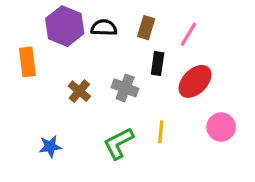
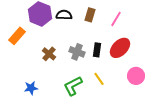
orange rectangle: (27, 62) -> (17, 36), turned 48
black rectangle: (158, 64) -> (97, 50), moved
yellow line: (161, 132) -> (99, 79), turned -40

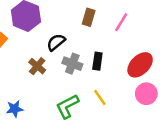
black semicircle: (64, 15) -> (56, 42), moved, turned -42
red ellipse: (120, 48) -> (140, 65), moved

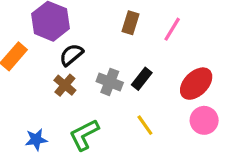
black semicircle: (56, 42) -> (71, 55), moved
black rectangle: (97, 61) -> (142, 79), turned 30
green L-shape: (67, 106) -> (84, 135), moved

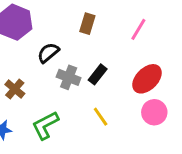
pink line: (172, 29) -> (138, 29), moved
black semicircle: (71, 55) -> (48, 53), moved
brown cross: (65, 85) -> (15, 89), moved

